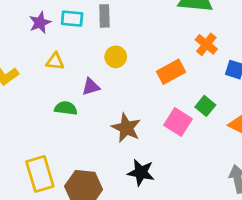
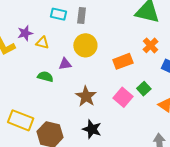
purple star: (40, 23) -> (25, 33), moved
yellow circle: (116, 57) -> (85, 45), size x1.5
yellow rectangle: (40, 174) -> (21, 120), turned -60

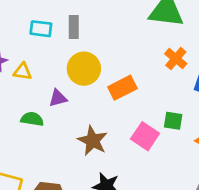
orange rectangle: (123, 61) -> (122, 88), moved
green square: (144, 89) -> (173, 121), turned -32

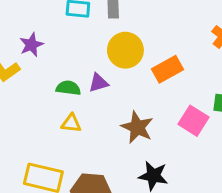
yellow triangle: (23, 72) -> (71, 123), moved
green semicircle: (32, 119) -> (68, 88), moved

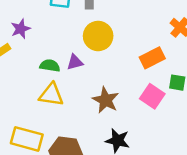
orange rectangle: (168, 69) -> (152, 58), moved
yellow triangle: (71, 123) -> (51, 95), size x1.5

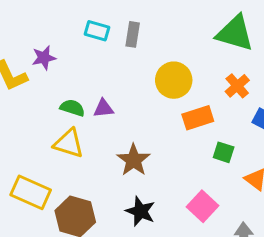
yellow circle: (98, 36) -> (174, 80), moved
pink square: (152, 96) -> (203, 206), moved

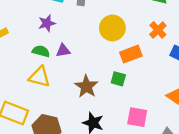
purple star: (44, 58) -> (47, 23), moved
green square: (224, 152) -> (118, 79), moved
pink square: (203, 206) -> (137, 117), turned -30

